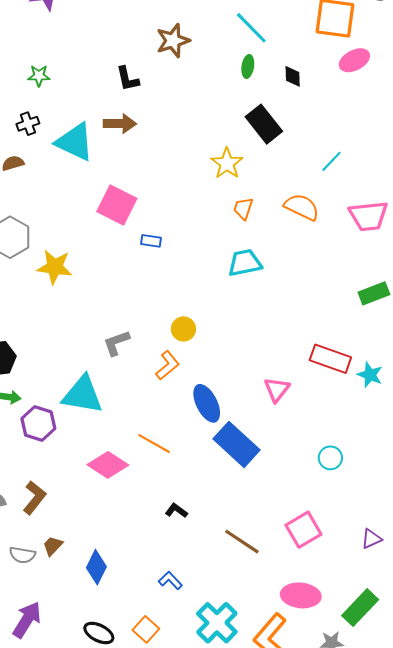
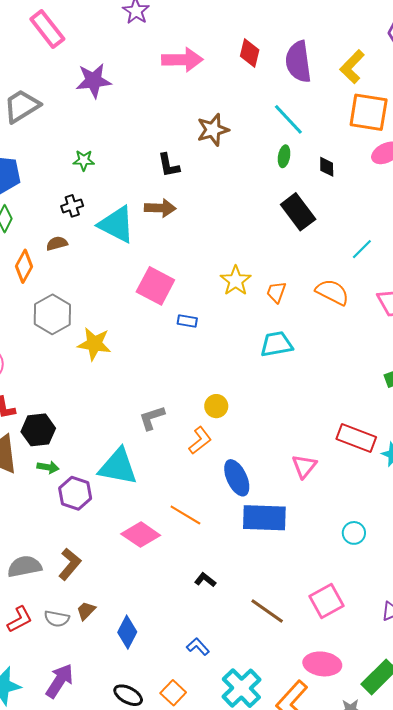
yellow star: (227, 163) -> (236, 281), moved
blue rectangle: (237, 444) -> (264, 518), turned -42

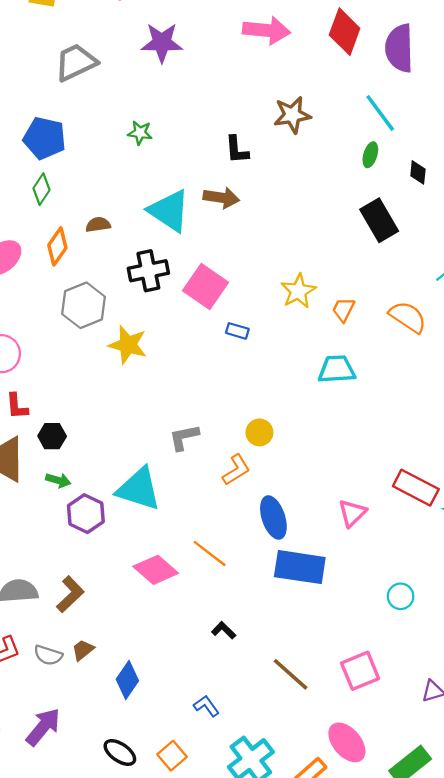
red diamond: (250, 53) -> (345, 32), size x1.4
black cross: (72, 206) -> (148, 271), moved, size x1.6
black hexagon: (38, 430) -> (52, 436), size x0.7
pink ellipse: (322, 664) -> (347, 742), turned 36

